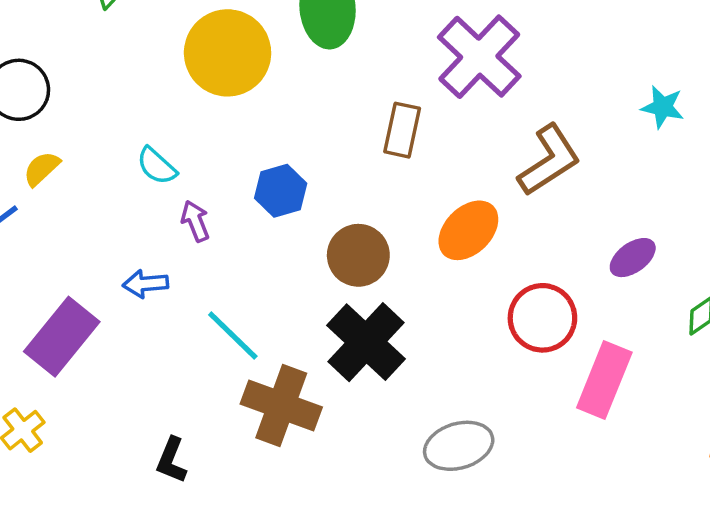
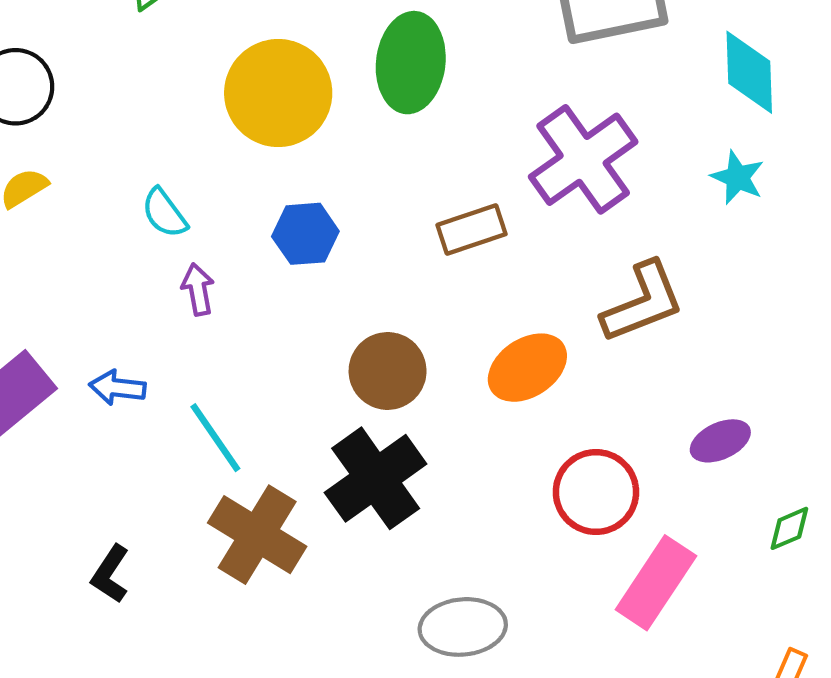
cyan star: (663, 107) -> (738, 177), moved
brown rectangle: (402, 130) -> (472, 230), turned 48
blue hexagon: (281, 191) -> (305, 234), moved
blue arrow: (145, 284) -> (117, 388), moved

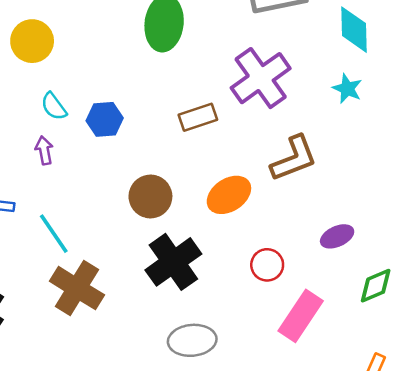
yellow circle: (278, 93) -> (32, 41), moved, size x0.7
cyan semicircle: (164, 213) -> (54, 106), moved
black cross: (376, 478) -> (173, 262), moved
red circle: (596, 492) -> (267, 265), size x0.7
green diamond: (789, 528) -> (376, 286), size x1.4

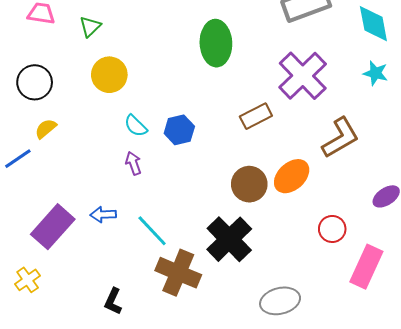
brown circle: (150, 196) -> (249, 184), moved
black cross: (173, 262) -> (229, 239), moved

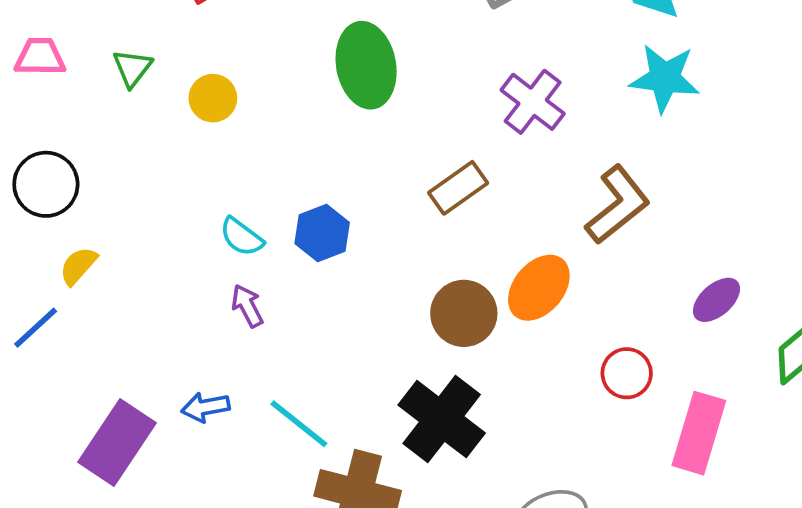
cyan star: (375, 73) -> (665, 78), size x1.5
yellow circle: (109, 75) -> (213, 98), moved, size x0.7
purple cross: (303, 76) -> (533, 102), size x0.7

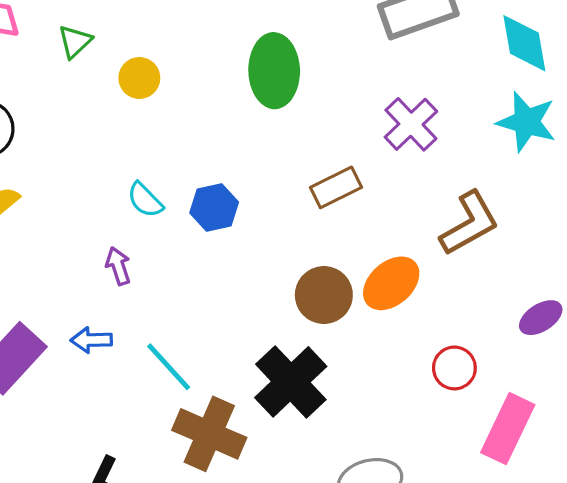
purple arrow: (247, 306) -> (118, 266), moved

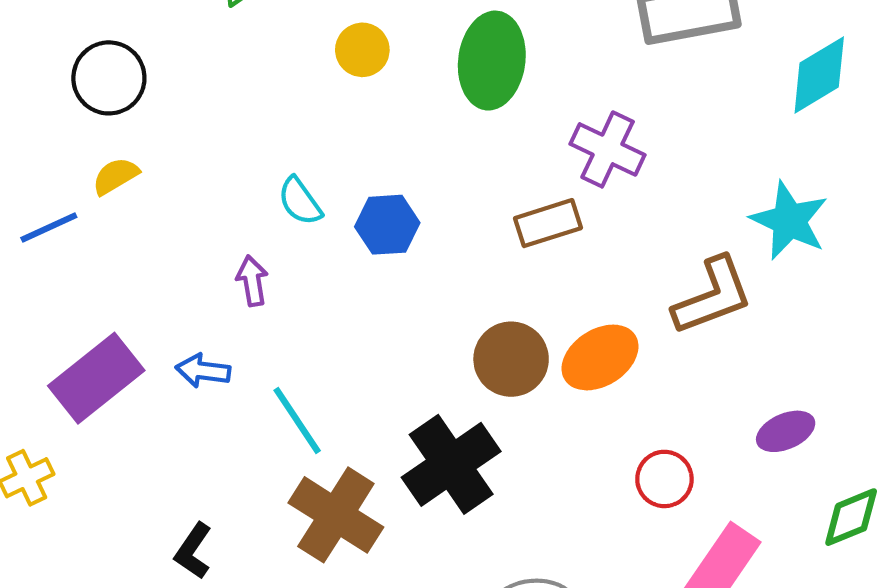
cyan diamond: (524, 43) -> (819, 75), turned 60
yellow circle: (139, 78) -> (362, 50), moved
cyan star: (527, 122) -> (789, 221), moved
purple cross: (411, 124) -> (608, 149), moved, turned -30

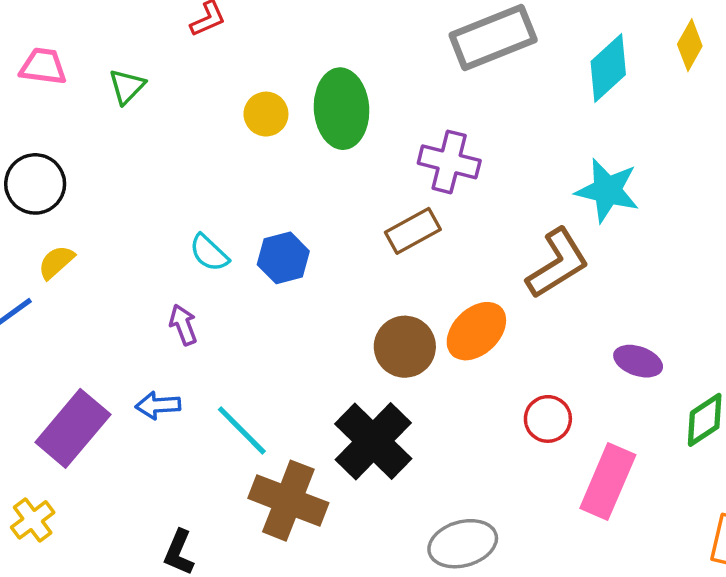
yellow circle: (362, 50) -> (266, 114), moved
purple ellipse: (786, 431) -> (638, 361), turned 54

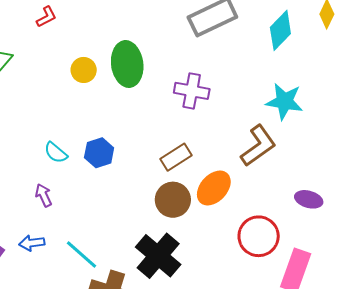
brown rectangle: (413, 231) -> (176, 157), moved
red circle: (548, 419) -> (259, 236), size x1.5

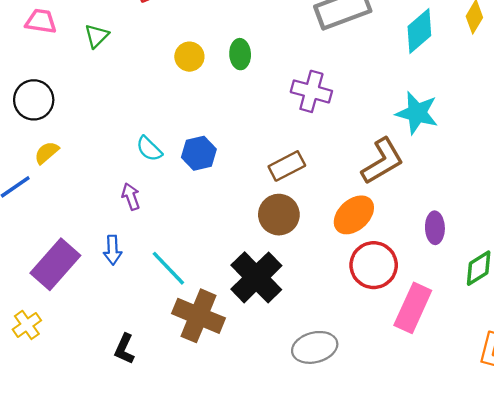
green ellipse: (127, 64) -> (240, 54), size x0.6
orange ellipse: (214, 188) -> (354, 215), moved
purple ellipse: (309, 199) -> (435, 228), turned 68
blue arrow: (32, 243) -> (113, 250), turned -90

